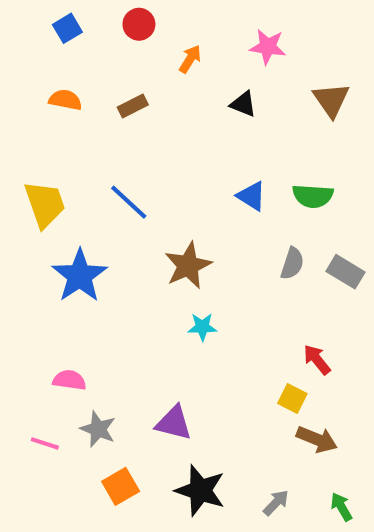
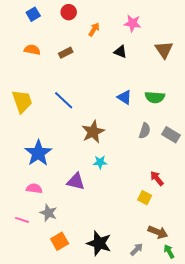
blue star: (80, 276) -> (38, 153), moved
purple triangle: (174, 423) -> (76, 181), moved
brown arrow: (317, 439) -> (158, 232), moved

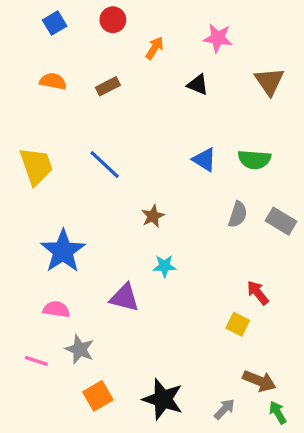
brown star: (93, 132) -> (153, 216), size x0.6

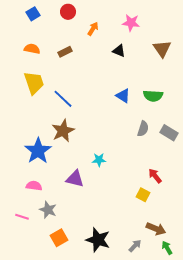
yellow trapezoid: (36, 166) -> (34, 83), moved
brown star: (153, 216) -> (63, 131), moved, size x1.6

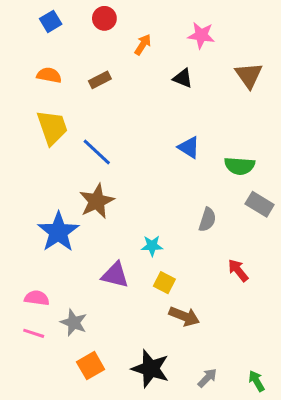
green semicircle: (153, 96) -> (240, 166), moved
gray semicircle: (143, 129) -> (207, 220), moved
pink semicircle: (34, 186) -> (37, 298), moved
yellow square: (143, 195) -> (164, 283), moved
brown arrow: (156, 229) -> (184, 316), moved

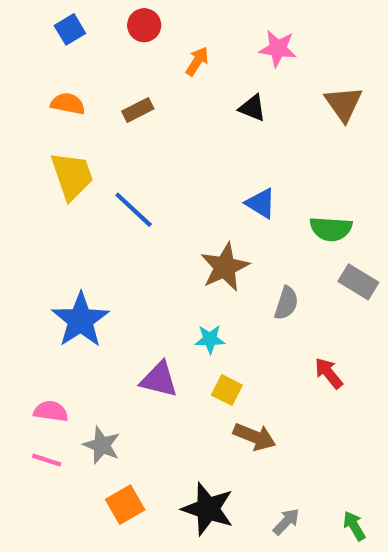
brown star: (97, 201) -> (225, 267), moved

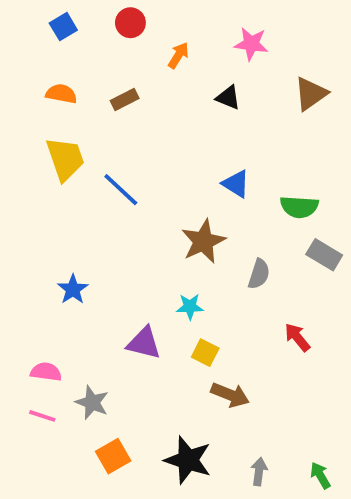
brown triangle: (344, 104) -> (311, 94), turned 30
blue star: (81, 320) -> (73, 289), size x0.6
gray arrow: (286, 522) -> (259, 472), turned -36

